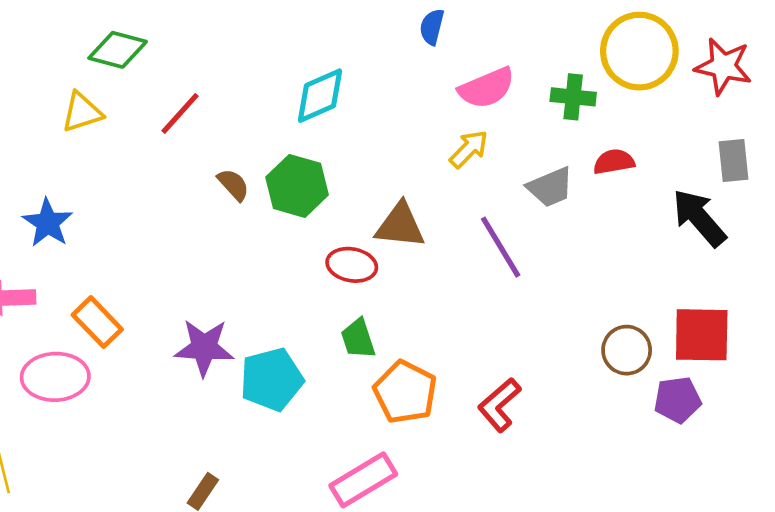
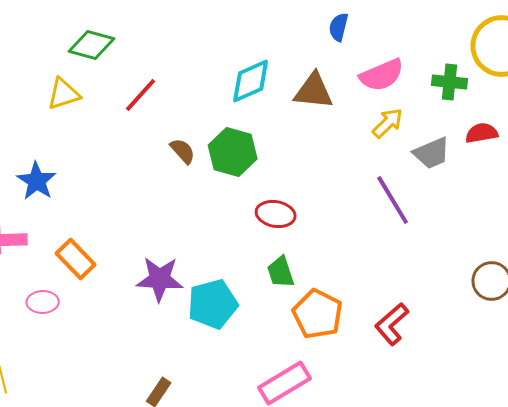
yellow arrow: (469, 149) -> (388, 123), moved
brown triangle: (400, 225) -> (314, 91), moved
pink ellipse: (55, 377) -> (43, 302), size x0.6

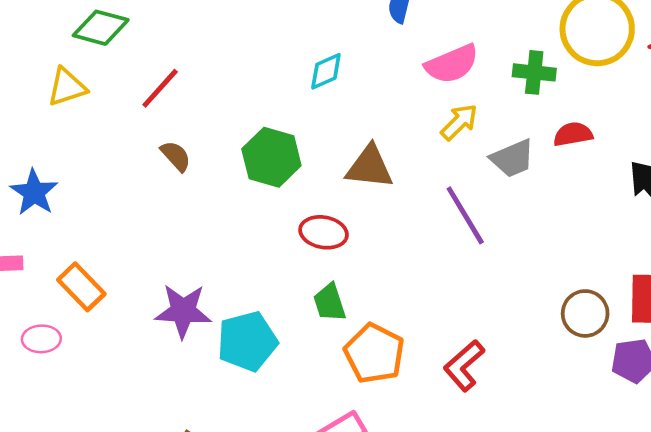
cyan diamond: (251, 81) -> (326, 71), moved, size x0.7
brown triangle: (314, 91) -> (370, 167), moved
brown semicircle: (183, 151) -> (176, 156), moved

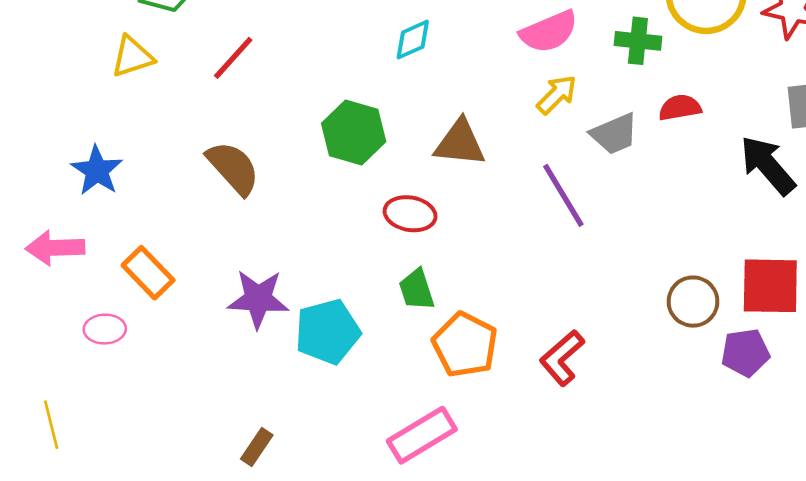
brown semicircle: (176, 156) -> (233, 168), moved, size x1.6

